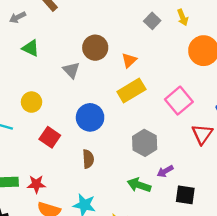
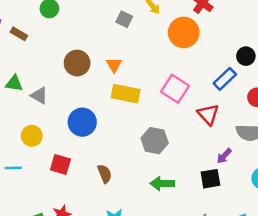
gray triangle: (71, 70) -> (39, 96), moved
yellow rectangle: (131, 91) -> (126, 94), turned 60
blue circle: (90, 117) -> (82, 122), moved
purple arrow: (165, 171) -> (224, 156), moved

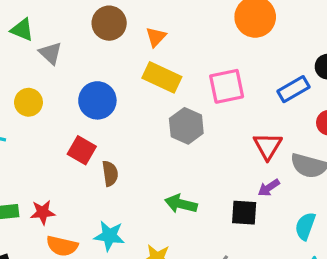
pink square: (175, 89) -> (227, 86), turned 32
red triangle: (208, 114) -> (268, 146), moved
gray hexagon: (155, 141) -> (186, 126), moved
red square: (60, 164) -> (82, 150), moved

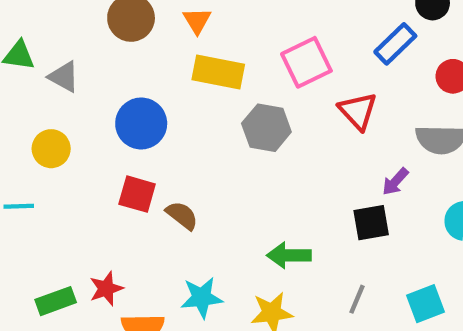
red triangle: (268, 146) -> (358, 111), moved
brown semicircle: (110, 174) -> (182, 215), turned -30
green arrow: (181, 204) -> (289, 255), moved

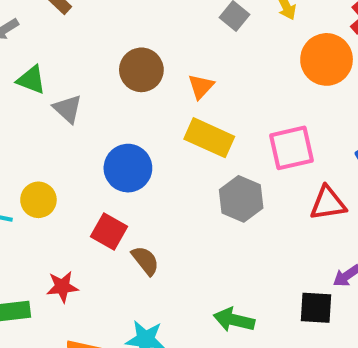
red triangle: (358, 111) -> (328, 203), turned 51
yellow circle: (51, 149) -> (38, 200), moved
red star: (106, 289) -> (62, 287), moved

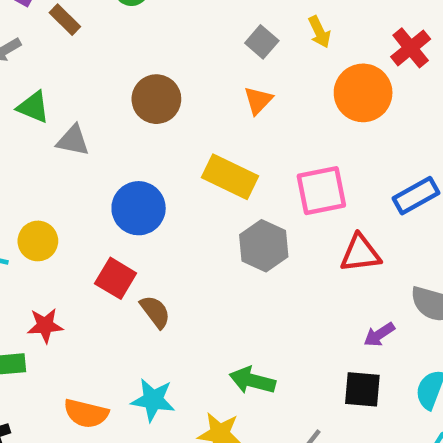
orange triangle: (201, 86) -> (258, 100), moved
gray triangle: (68, 109) -> (73, 140), turned -32
red star: (62, 287) -> (45, 325), moved
black square: (316, 308) -> (362, 389), moved

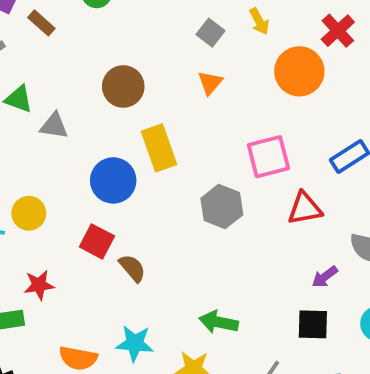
yellow rectangle: (230, 177) -> (159, 148), moved, turned 48

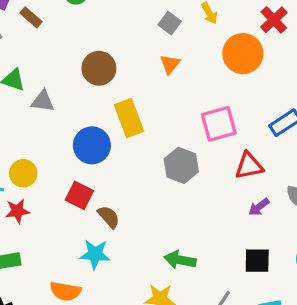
purple arrow: (325, 277) -> (259, 207), moved
red star: (39, 285) -> (17, 211), moved
cyan star: (135, 343) -> (95, 254), moved

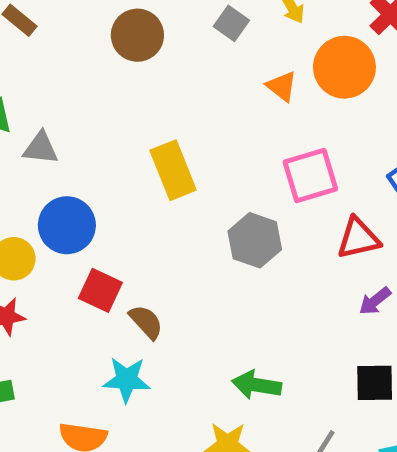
orange triangle: (170, 64) -> (282, 86), moved, turned -30
brown circle: (99, 68) -> (137, 35), moved
blue circle: (92, 145) -> (67, 225), moved

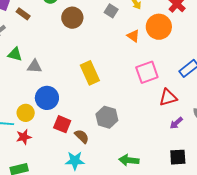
gray hexagon: (255, 240) -> (107, 117), moved

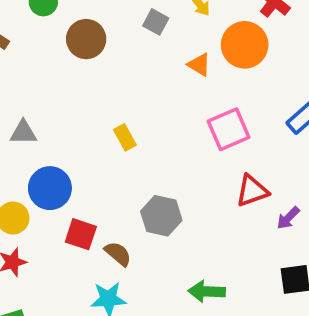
yellow rectangle: (90, 73) -> (125, 137), size x0.6
red triangle: (168, 97) -> (252, 191), moved

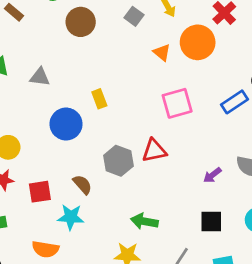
gray triangle: (23, 132) -> (40, 77), moved
blue circle: (50, 188) -> (66, 124), moved
red triangle: (252, 191) -> (154, 151), moved
red square: (81, 234) -> (40, 192), moved, turned -35

